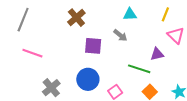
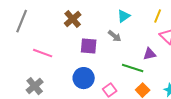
cyan triangle: (130, 14) -> (124, 16), turned -32
pink line: (32, 53) -> (43, 53), moved
gray cross: (51, 88) -> (35, 86), moved

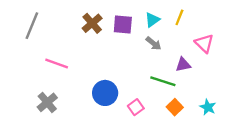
yellow line: (158, 16) -> (179, 17), moved
gray arrow: (115, 36) -> (154, 43), moved
purple square: (89, 46) -> (123, 24), moved

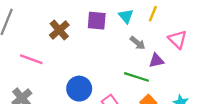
cyan triangle: (152, 20) -> (126, 16), turned -35
brown cross: (92, 23) -> (59, 30), moved
gray arrow: (154, 43) -> (138, 43), moved

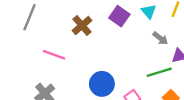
purple square: (97, 21) -> (119, 16), turned 30
green line: (137, 77) -> (159, 72), turned -35

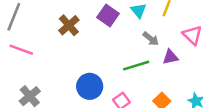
pink line: (54, 55) -> (21, 50), moved
green line: (159, 72) -> (136, 66), moved

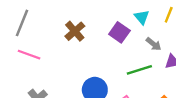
purple square: (108, 15) -> (119, 32), moved

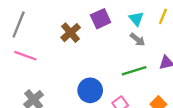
purple square: (119, 32) -> (101, 19), moved, turned 30
gray arrow: (153, 44) -> (138, 39), moved

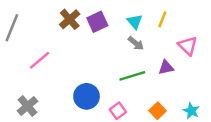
brown cross: (71, 33) -> (70, 19), moved
pink line: (25, 56) -> (40, 60), moved, turned -60

